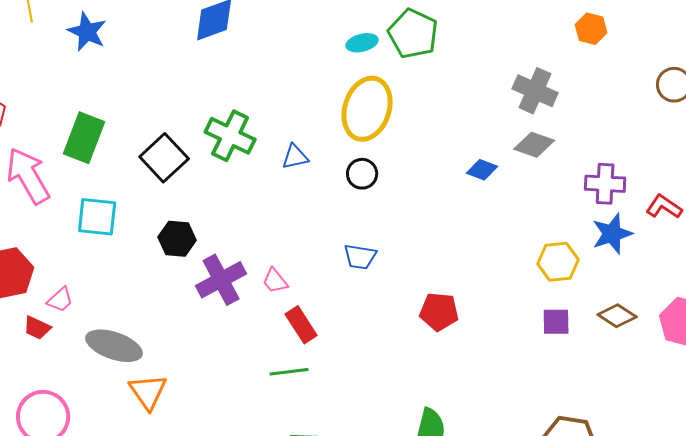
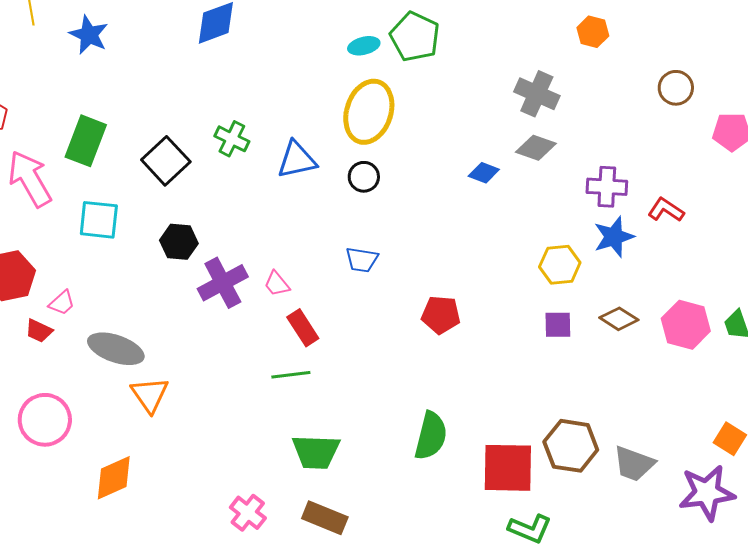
green cross: (230, 136) -> (232, 139), size x0.7
blue triangle: (295, 157) -> (297, 160), size x1.5

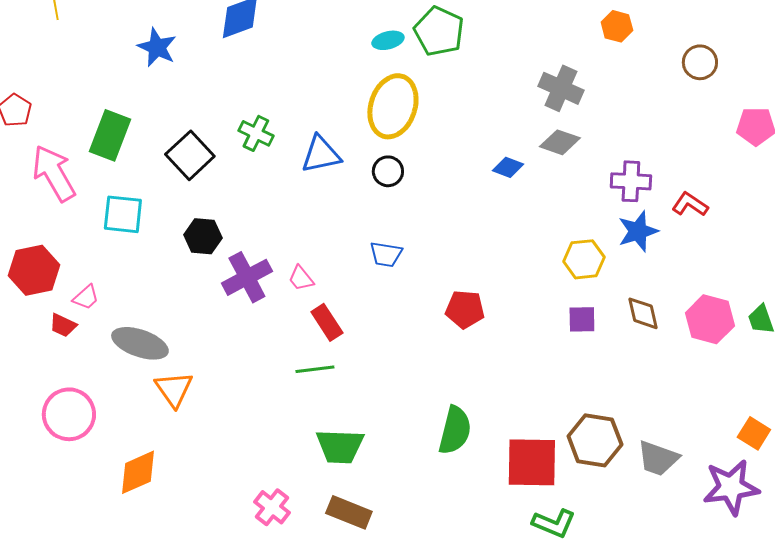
blue star: (89, 35) -> (157, 47), moved
brown circle: (676, 88) -> (700, 62), moved
brown diamond: (619, 319) -> (643, 313), turned 45

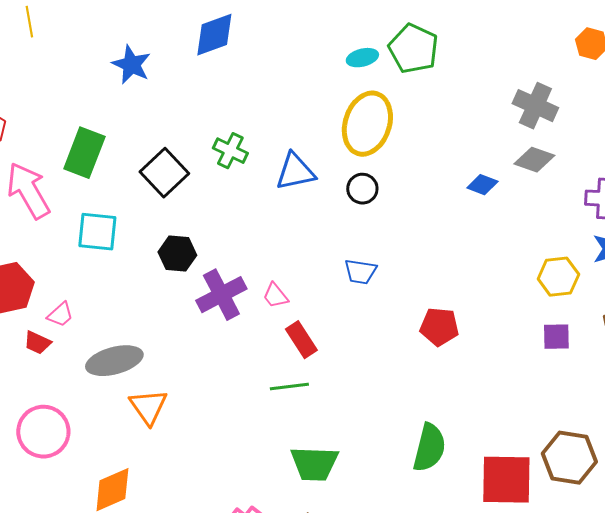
gray ellipse: (140, 343) -> (114, 361), turned -34

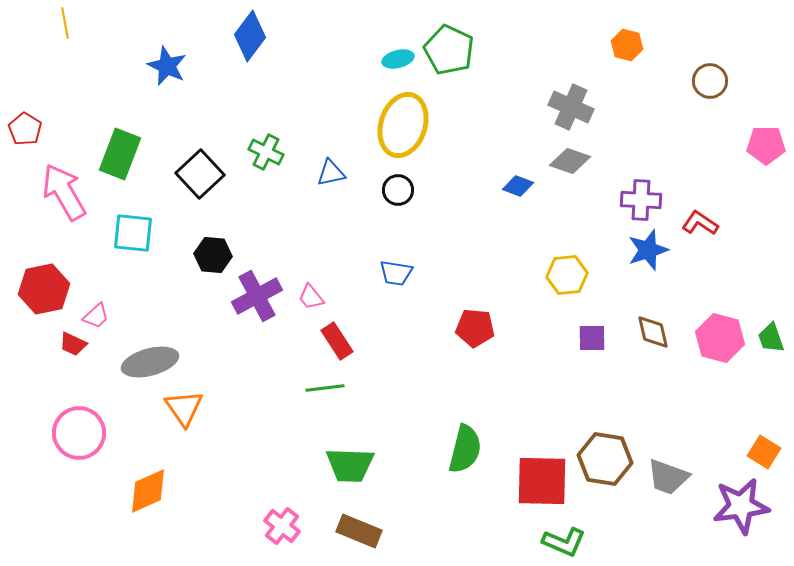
blue diamond: (214, 35) -> (250, 36), turned -33
blue triangle: (295, 172) -> (331, 173), size x0.7
yellow hexagon: (558, 277) -> (567, 275), moved

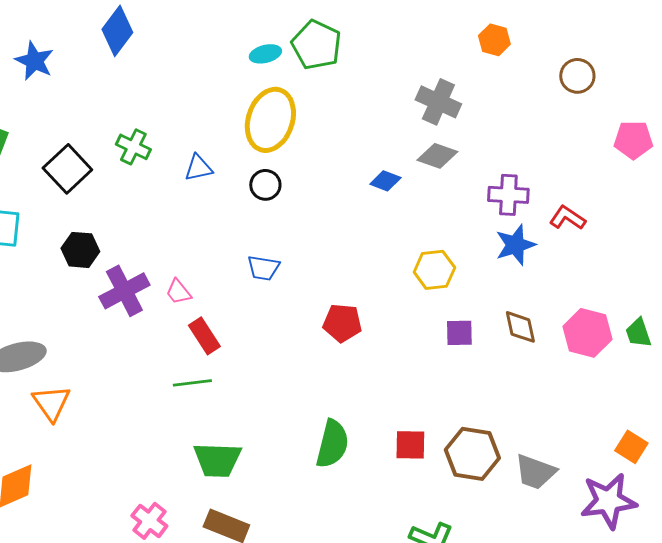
red square: (542, 481) -> (410, 445), moved, size x0.6

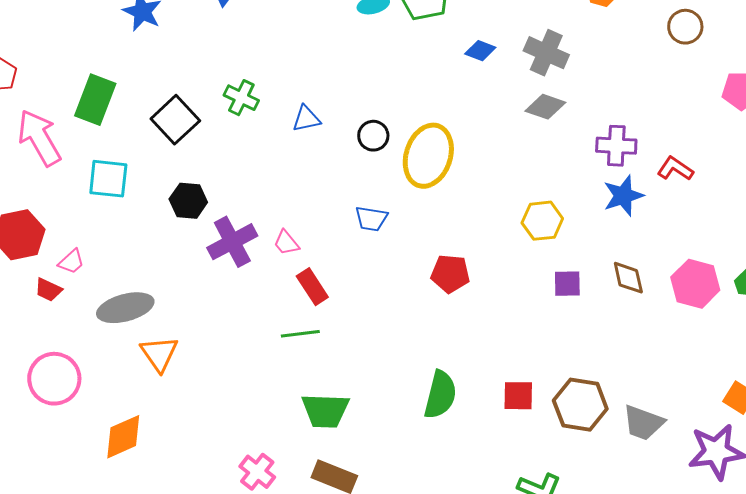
yellow ellipse: (270, 120) -> (428, 156), moved
blue diamond: (385, 181) -> (480, 51), moved

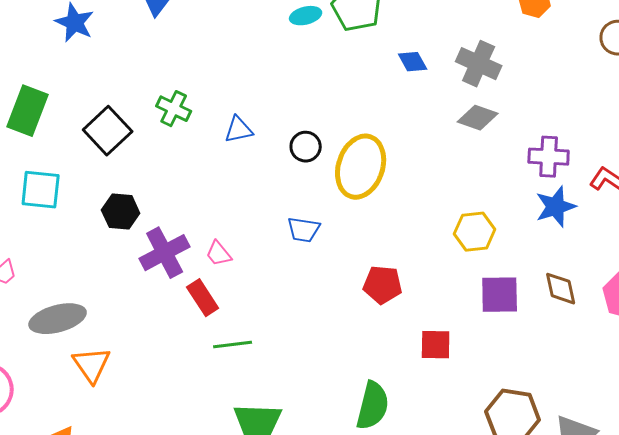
blue diamond: (480, 51) -> (413, 62), turned 40
purple square: (567, 284) -> (500, 295), size x1.4
red rectangle: (312, 287) -> (203, 298), moved
red square: (518, 396) -> (436, 345), moved

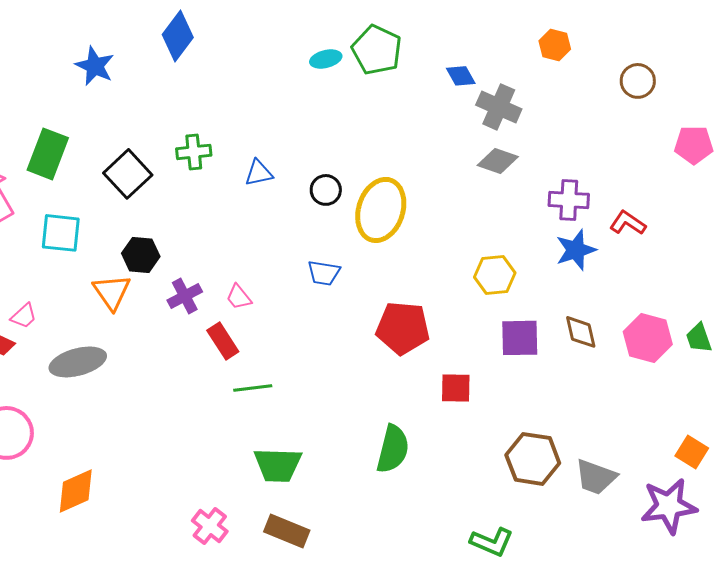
blue diamond: (413, 62) -> (461, 76), moved
green cross: (174, 109) -> (194, 152), turned -32
purple cross: (165, 253) -> (185, 296), size x0.7
red pentagon: (383, 285) -> (403, 328), size x1.4
orange triangle: (92, 365) -> (112, 292), moved

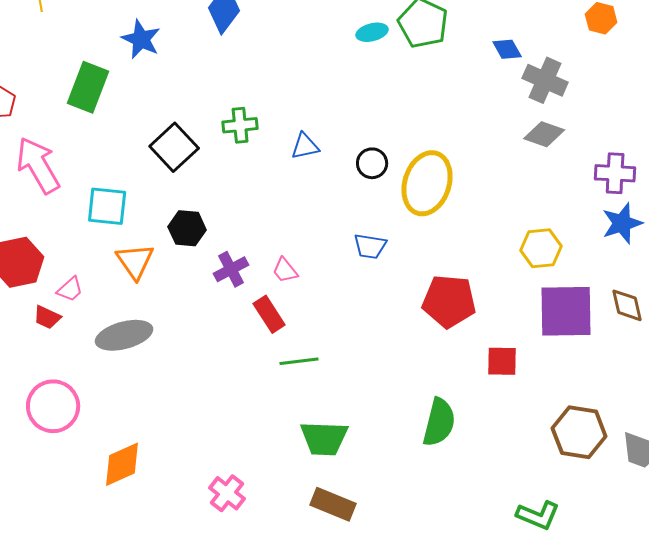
green rectangle: (48, 154) -> (88, 87), moved
orange triangle: (112, 292) -> (135, 261), moved
purple square: (520, 338) -> (566, 311), size x1.4
pink cross: (210, 526) -> (227, 493), moved

